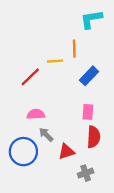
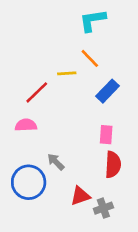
cyan L-shape: (91, 19) -> (93, 20), moved
orange line: (74, 49) -> (90, 58), turned -42
pink semicircle: (36, 114) -> (26, 125), moved
red triangle: (66, 152) -> (80, 196), moved

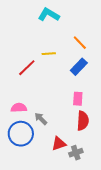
cyan L-shape: (93, 20) -> (49, 15), moved, turned 40
orange line: (90, 58) -> (80, 43), moved
pink semicircle: (26, 125) -> (19, 108), moved

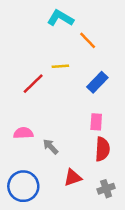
orange line: (80, 43) -> (88, 40), moved
blue circle: (21, 134) -> (23, 186), moved
gray cross: (76, 153) -> (106, 189), moved

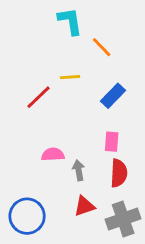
cyan L-shape: (60, 18) -> (70, 21), turned 50
pink semicircle: (23, 133) -> (53, 155), moved
gray arrow: (51, 147) -> (79, 170), moved, turned 35
gray cross: (106, 189) -> (123, 219), size x1.6

